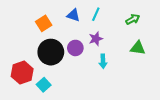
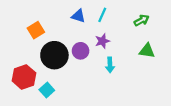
orange square: (44, 23) -> (36, 30), moved

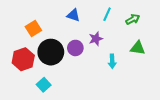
cyan line: (102, 15) -> (107, 14), moved
cyan arrow: (110, 65) -> (112, 61), moved
red hexagon: (24, 77) -> (23, 59), moved

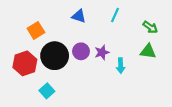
green arrow: (133, 19) -> (150, 27), moved, turned 64
purple star: (96, 39) -> (102, 52), moved

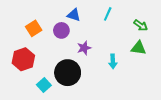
purple circle: (81, 51) -> (61, 30), moved
purple star: (102, 52) -> (84, 48), moved
black circle: (55, 56) -> (68, 73), moved

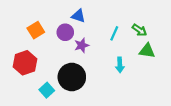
cyan line: (108, 14) -> (114, 33), moved
green arrow: (141, 25) -> (139, 30), moved
purple star: (84, 48) -> (82, 45), moved

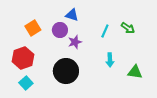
green triangle: (147, 51) -> (135, 72), moved
cyan square: (47, 90) -> (26, 83), moved

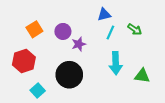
blue triangle: (72, 15) -> (104, 15), moved, turned -32
cyan arrow: (110, 60) -> (116, 63), size x1.5
cyan square: (26, 83) -> (38, 91), moved

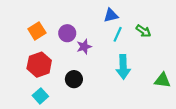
red hexagon: (24, 61) -> (39, 65), moved
black circle: (69, 75) -> (74, 79), size x0.6
green triangle: (142, 76) -> (162, 80), moved

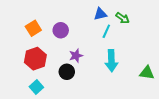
green arrow: (143, 31) -> (123, 18), moved
purple star: (84, 47) -> (76, 56), moved

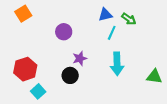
orange square: (33, 28) -> (23, 14), moved
red hexagon: (35, 59) -> (25, 69), moved

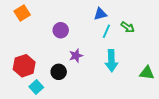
green arrow: (129, 19) -> (128, 27), moved
black circle: (70, 75) -> (59, 72), moved

